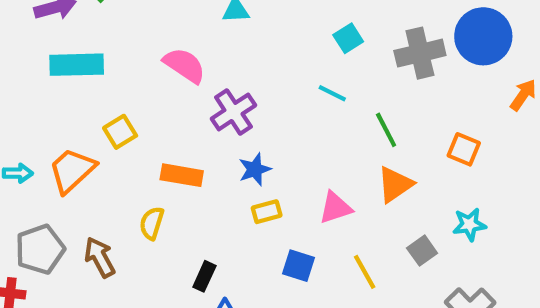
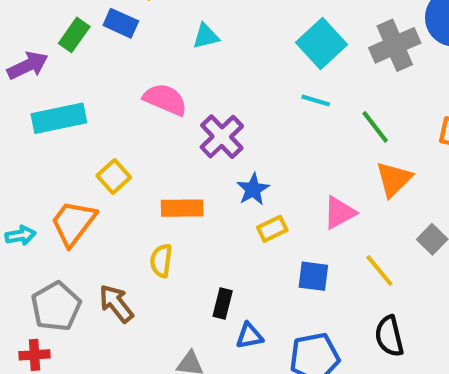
cyan square: (348, 38) -> (321, 44), size x1.6

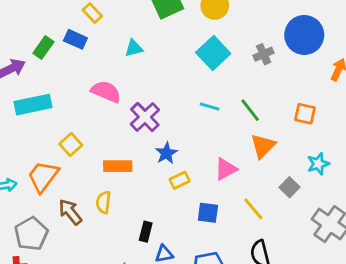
gray cross: (395, 45) -> (264, 54), size x0.6
cyan line: (316, 101) -> (210, 106), moved
brown arrow: (116, 304) -> (70, 212), moved

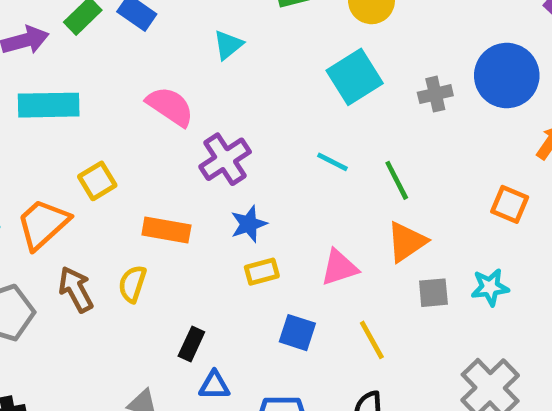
cyan triangle: (134, 48) -> (228, 45), turned -36
orange square: (305, 114) -> (510, 204), moved
gray square: (289, 187) -> (433, 293), moved, turned 30

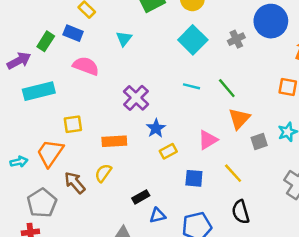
pink semicircle: (170, 106) -> (86, 66), moved
yellow square: (97, 181) -> (73, 124), turned 36
yellow semicircle: (132, 284) -> (103, 173), turned 30
black rectangle: (191, 344) -> (141, 197), turned 49

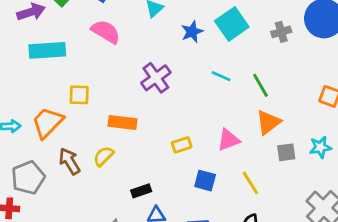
blue star: (156, 128) -> (192, 32), moved

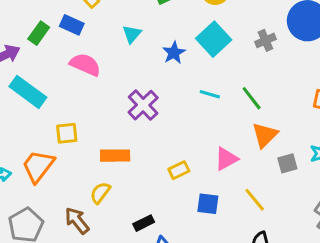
cyan rectangle: (47, 50) -> (28, 92), turned 48
brown arrow: (69, 161) -> (77, 221), moved

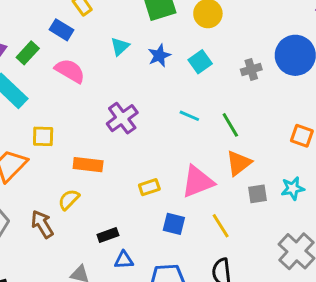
green rectangle: (39, 33) -> (28, 53), moved
cyan square: (214, 39) -> (200, 62), size x0.7
blue star: (174, 53) -> (159, 56), moved
pink triangle: (226, 159) -> (198, 182), size x1.4

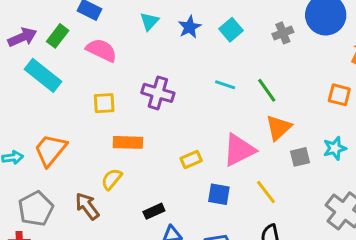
purple cross: (122, 118) -> (158, 93), turned -32
yellow square: (43, 136) -> (104, 103), moved

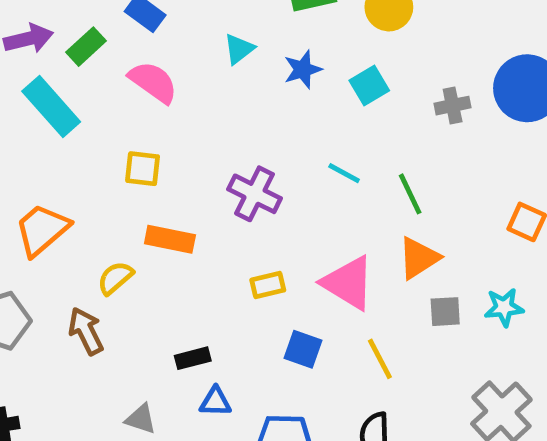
purple cross: (158, 93) -> (255, 194), moved
pink triangle: (239, 150) -> (348, 283), turned 48
yellow semicircle: (112, 179) -> (115, 278), moved

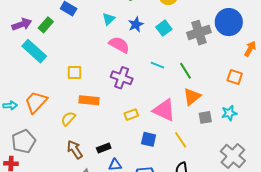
pink semicircle: (153, 82) -> (119, 45), moved
gray cross: (453, 106) -> (199, 33), size x1.6
brown arrow: (86, 331) -> (75, 149), moved

